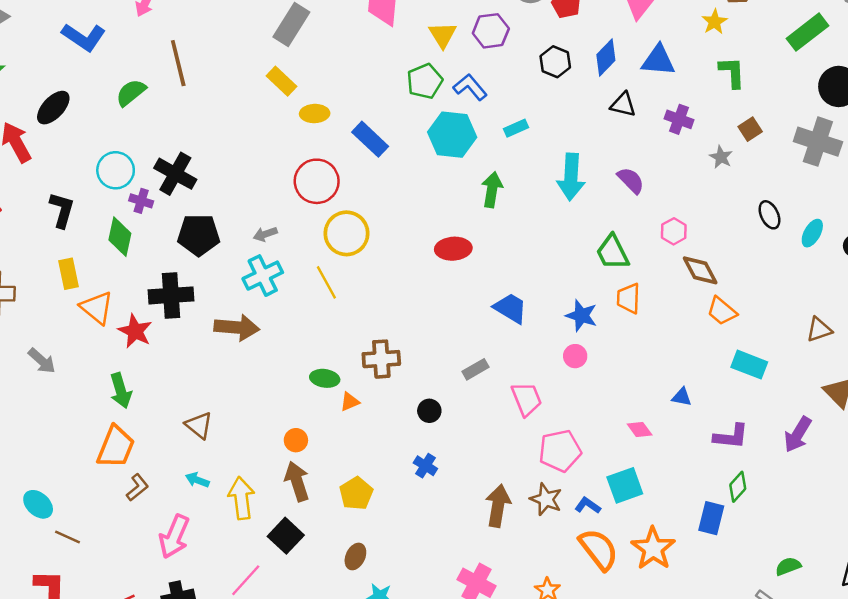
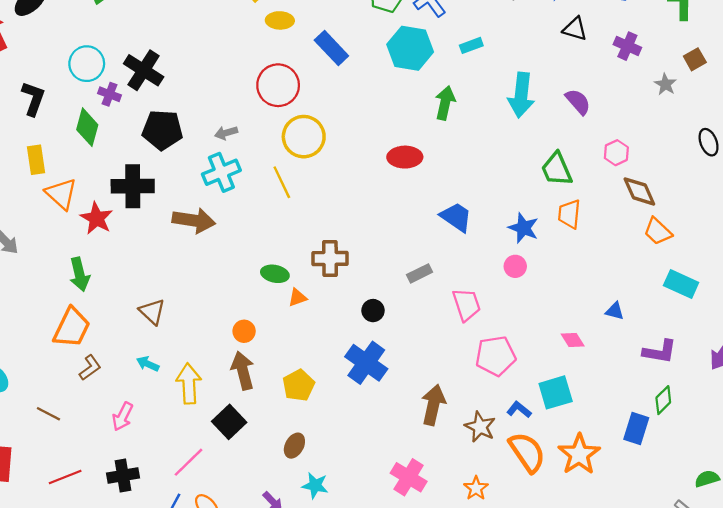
blue cross: (425, 466) -> (366, 363), size x1.8
brown star: (546, 499) -> (480, 427), moved
brown line: (68, 537) -> (48, 414), moved
pink arrow: (174, 537) -> (123, 417), size x0.7

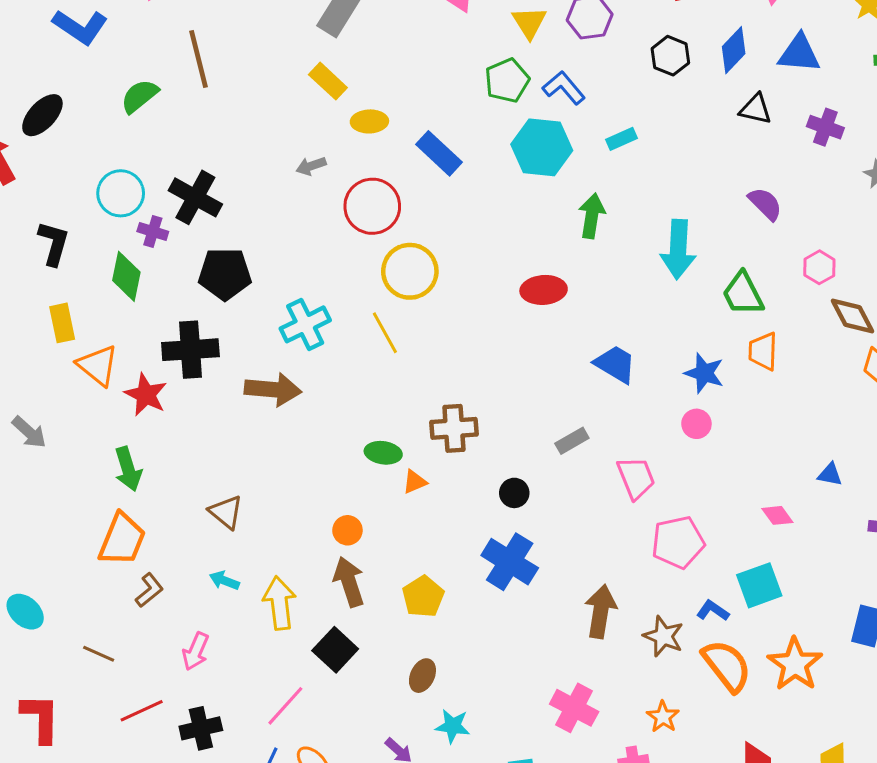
cyan arrow: (521, 95) -> (678, 249), moved
gray arrow: (226, 133) -> (311, 166), moved
red line: (65, 477) -> (142, 711), moved

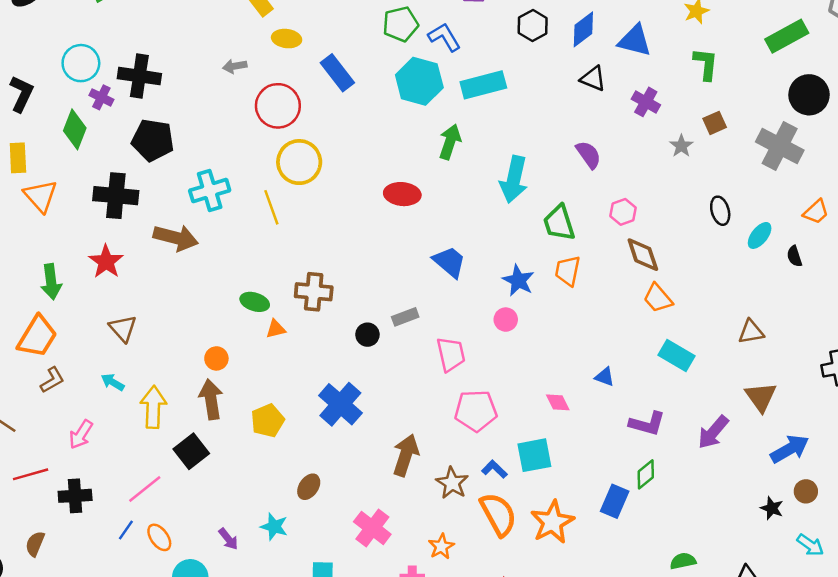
cyan rectangle: (621, 139) -> (483, 85), size x1.8
black cross: (195, 197) -> (139, 76), turned -30
red star: (146, 395) -> (106, 262), moved
black circle: (514, 493) -> (367, 335), moved
brown ellipse: (422, 676) -> (309, 487), moved

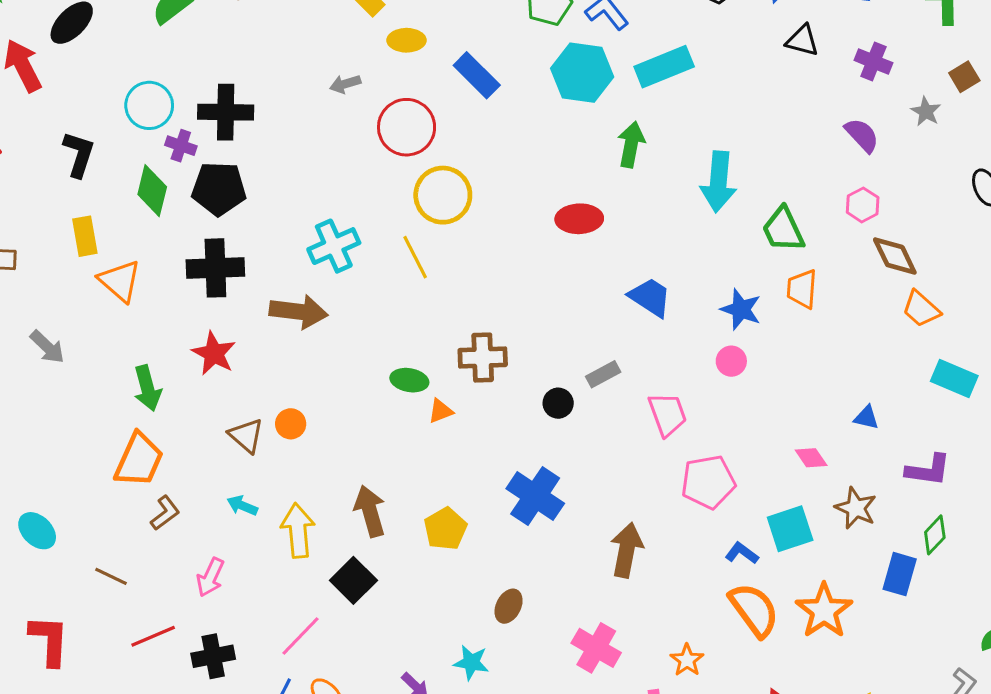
black pentagon: (153, 140) -> (219, 189), moved
purple semicircle: (588, 155) -> (862, 135), moved
orange circle: (216, 358) -> (291, 424), moved
brown star: (452, 483) -> (856, 508), moved

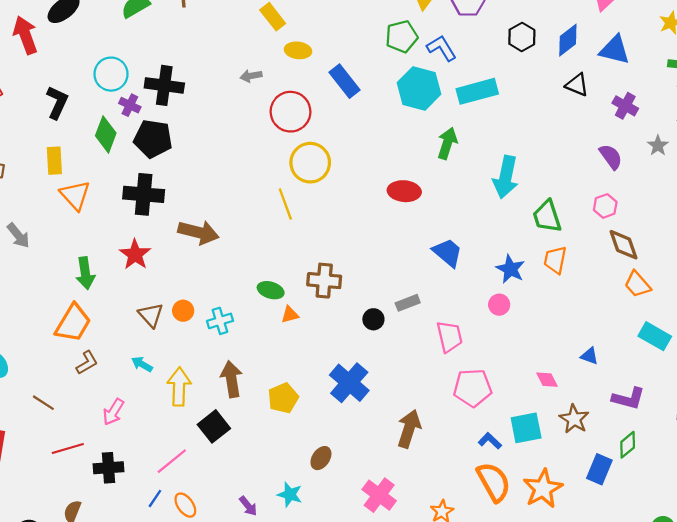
cyan cross: (334, 246) -> (220, 321), moved, size x0.7

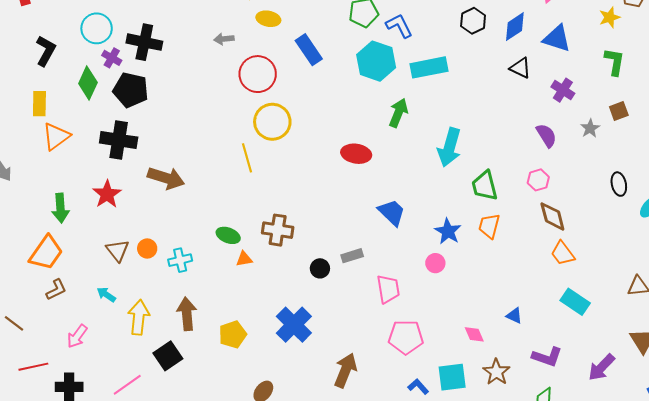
orange triangle: (75, 195) -> (56, 136), turned 32

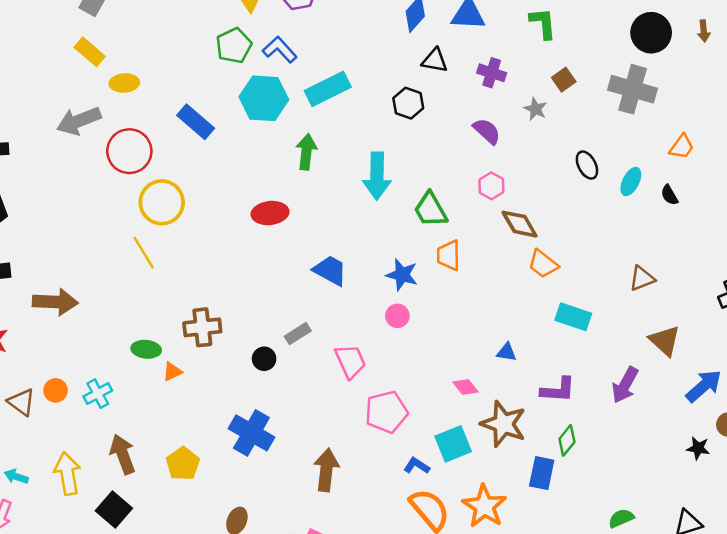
black hexagon: (473, 21) -> (408, 103), moved
gray arrow: (224, 39) -> (79, 121), size x1.8
blue rectangle: (309, 50) -> (196, 122), moved
cyan arrow: (106, 295) -> (16, 477), moved
brown star: (496, 372) -> (503, 424), size x1.4

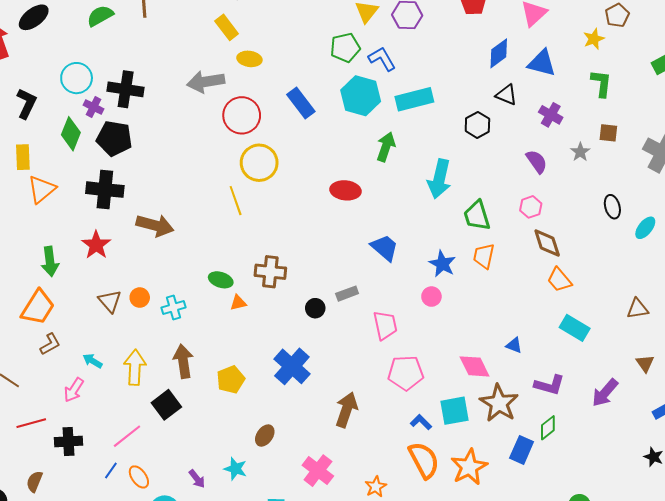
brown square: (564, 80) -> (608, 133), turned 30
brown triangle: (665, 341) -> (645, 363), size x0.7
pink diamond: (466, 387) -> (475, 366), size x1.5

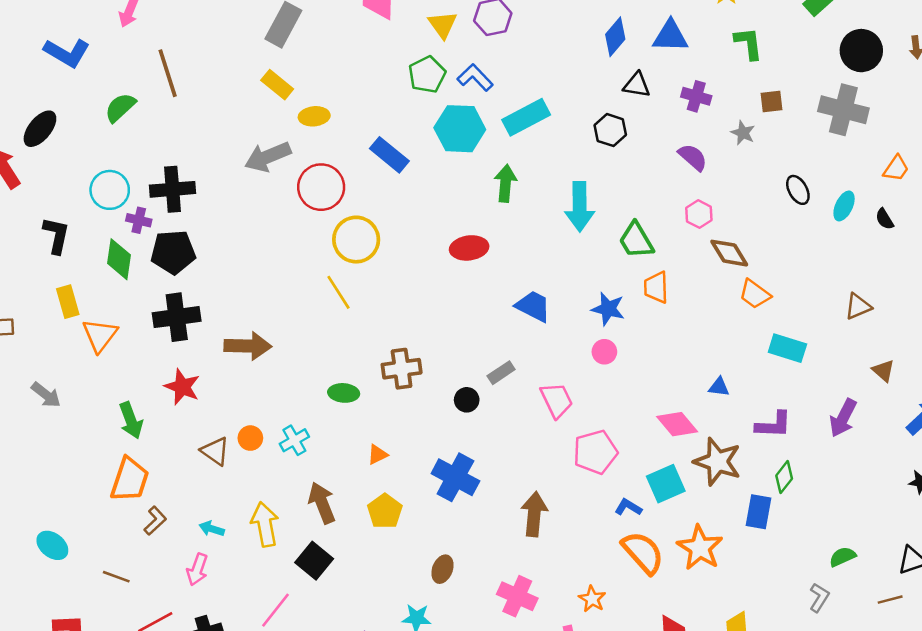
orange triangle: (238, 303) -> (377, 455), moved

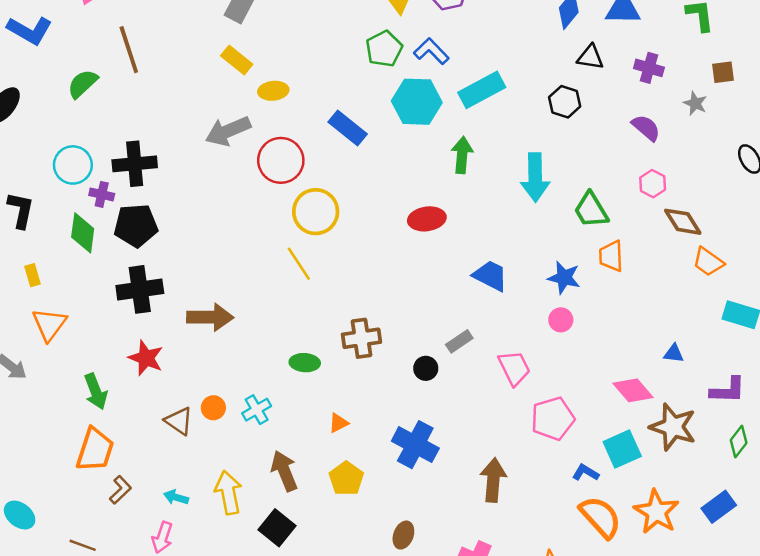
yellow rectangle: (68, 302) -> (33, 275), size x0.7
orange triangle: (100, 335) -> (49, 324), moved
blue rectangle: (759, 512) -> (719, 507), moved, turned 44

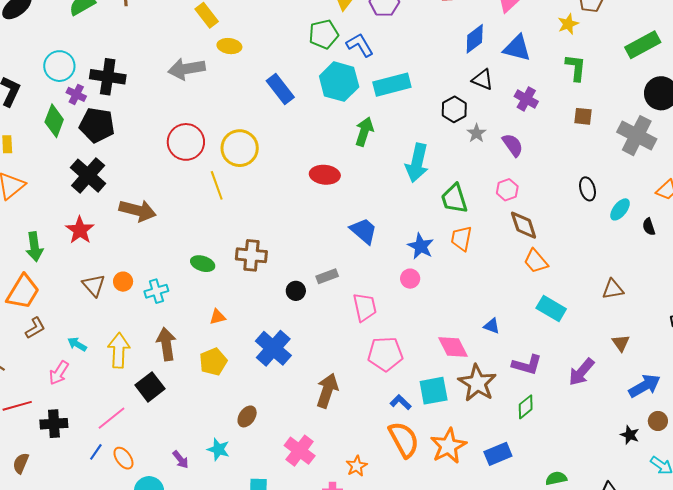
gray star: (695, 103) -> (476, 133), moved
red circle: (281, 160) -> (186, 142), moved
black cross: (140, 289) -> (88, 176), turned 36

